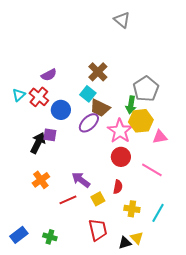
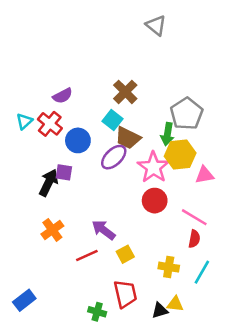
red semicircle: (118, 187) -> (194, 239), moved
green cross: (50, 237) -> (97, 312), moved
yellow triangle: (137, 238) -> (175, 304), turned -40

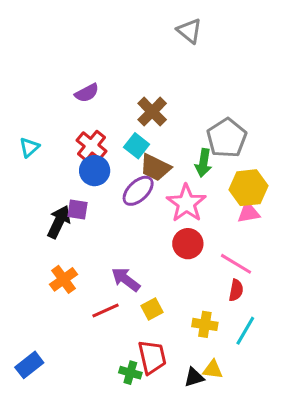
purple semicircle: (63, 96) -> (87, 93), moved
red cross: (50, 124) -> (91, 146), moved
yellow hexagon: (180, 155) -> (248, 188), moved
green cross: (97, 312) -> (130, 373), moved

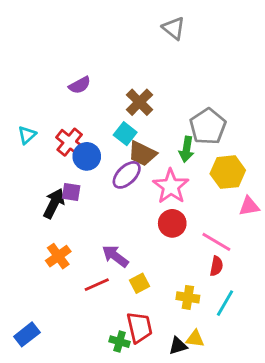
red cross: (91, 146) -> (70, 142), moved
pink triangle: (248, 213) -> (249, 206), moved

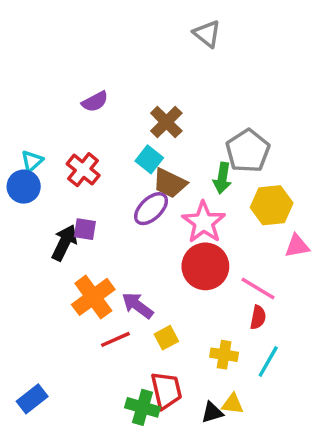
blue circle: (87, 156) -> (24, 187), moved
red circle: (172, 223) -> (205, 266), size x1.4
orange cross: (58, 256) -> (93, 297), moved, size x1.4
green cross: (120, 342) -> (143, 407), size x1.4

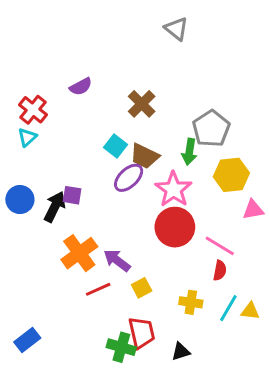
cyan square: (149, 159) -> (116, 146), moved
red cross: (83, 170) -> (33, 110), moved
blue circle: (24, 187) -> (20, 200), moved
yellow triangle: (233, 404) -> (250, 311), moved

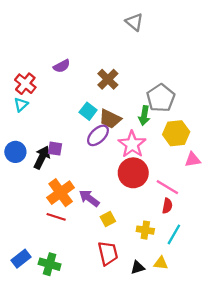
red line: (98, 289) -> (56, 217), moved, turned 42
yellow triangle: (250, 311) -> (161, 263), moved
green cross: (121, 347) -> (50, 264), moved

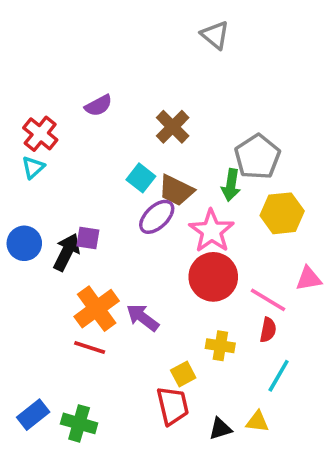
pink triangle: (193, 160) -> (309, 279), moved
yellow square: (108, 219) -> (183, 374), moved
yellow cross: (145, 230) -> (220, 346), moved

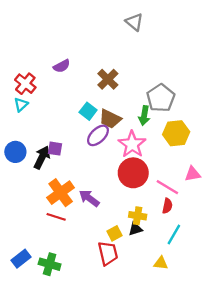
black triangle: (220, 429) -> (135, 229), moved

